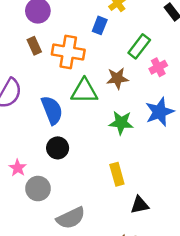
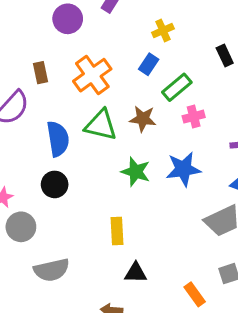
blue rectangle: (100, 25) -> (149, 64), moved
brown rectangle: (34, 46) -> (40, 73), moved
orange cross: (68, 52) -> (92, 75), turned 32

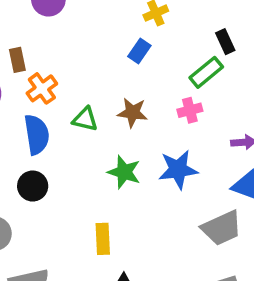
orange cross: (92, 75) -> (42, 88), moved, size x0.7
green rectangle: (177, 87) -> (206, 72), moved
green triangle: (101, 125) -> (85, 119), size x0.7

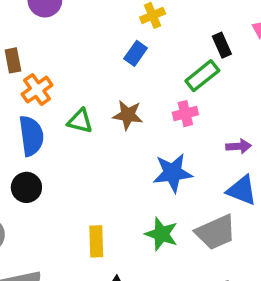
green star: (124, 172) -> (161, 234), moved

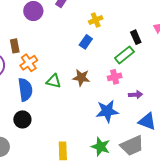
purple arrow: (239, 146) -> (136, 95), moved

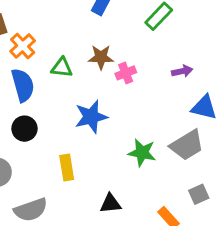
pink cross: (115, 77) -> (126, 73), moved
blue star: (107, 111) -> (91, 117), moved
yellow rectangle: (63, 151) -> (67, 167), moved

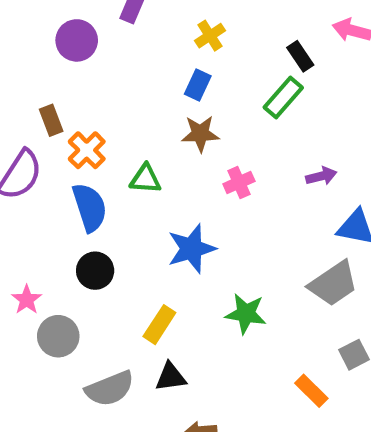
brown star: (101, 57) -> (200, 134), moved
green star: (142, 153) -> (246, 314), moved
yellow rectangle: (67, 167) -> (159, 325), turned 45
black triangle: (110, 204) -> (171, 377), moved

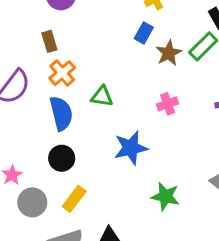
brown rectangle: (51, 120) -> (49, 41), moved
brown star: (200, 134) -> (169, 53), moved, turned -30
yellow rectangle: (159, 325) -> (74, 199), moved

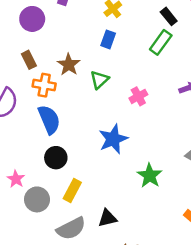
brown star: (169, 53) -> (69, 65), moved
orange cross: (62, 73) -> (44, 85), turned -30
green triangle: (102, 96) -> (99, 80), moved, turned -42
green star: (165, 196) -> (150, 176), turned 30

